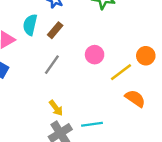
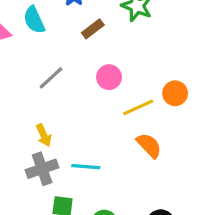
cyan semicircle: (30, 25) -> (34, 20), turned -50
brown rectangle: (55, 30) -> (93, 29), moved

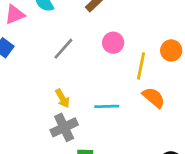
yellow line: (138, 107) -> (141, 66), turned -48
cyan line: (86, 167) -> (107, 106), moved

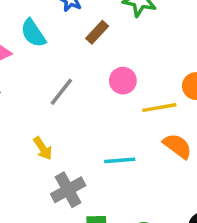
yellow line: (141, 66) -> (159, 108), turned 72
yellow arrow: (62, 98) -> (43, 148), moved

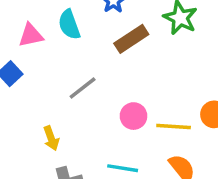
brown rectangle: (97, 32) -> (131, 39), size x1.4
pink circle: (123, 81) -> (133, 116), moved

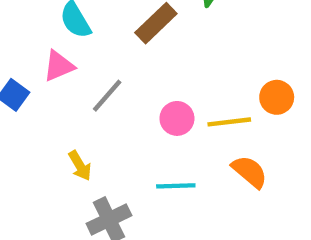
pink triangle: (31, 35) -> (59, 66), moved

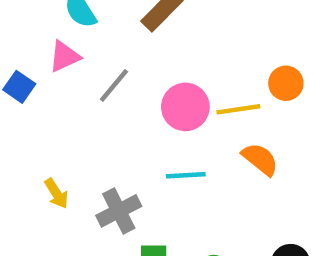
pink circle: (177, 118) -> (185, 107), size x1.4
yellow arrow: (80, 166) -> (56, 193), moved

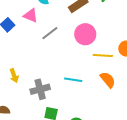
pink triangle: (64, 56) -> (31, 16), turned 35
pink circle: (185, 107) -> (85, 34), moved

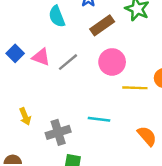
pink triangle: (31, 16) -> (41, 57), moved
orange semicircle: (108, 80) -> (147, 136), moved

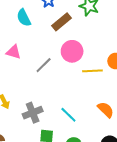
gray line: (68, 62) -> (44, 65), moved
cyan line: (99, 119) -> (68, 115), moved, turned 42

